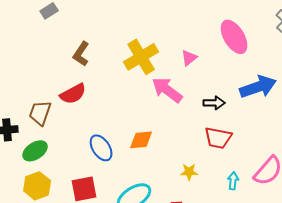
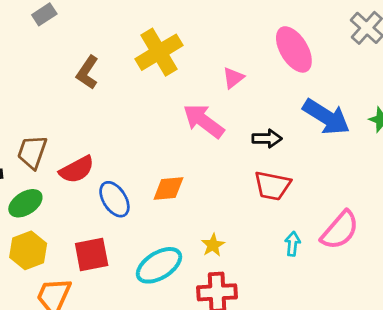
yellow cross: (141, 57) -> (159, 52), moved
blue arrow: (258, 87) -> (326, 117), turned 51
red semicircle: (73, 94) -> (77, 170), moved
yellow star: (189, 172) -> (213, 245), moved, turned -30

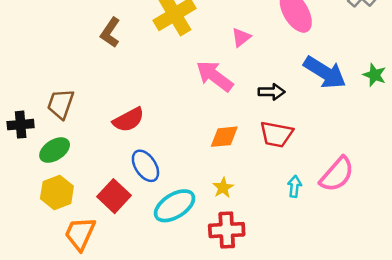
red semicircle: (77, 170) -> (128, 120), moved
orange diamond: (168, 188) -> (224, 137), moved
blue ellipse: (114, 199) -> (145, 166), moved
red square: (92, 255) -> (114, 196), turned -36

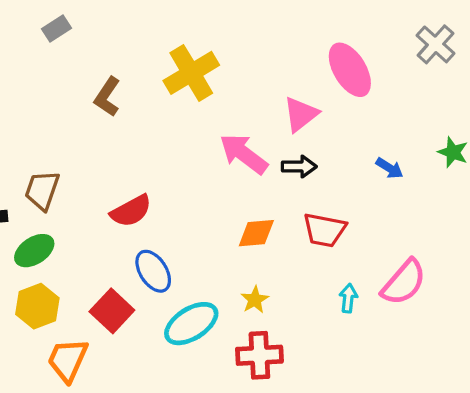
pink triangle: (241, 37) -> (301, 114), moved, size x1.4
blue arrow: (325, 72) -> (390, 168), moved, size x0.5
black arrow: (272, 92) -> (299, 167), moved

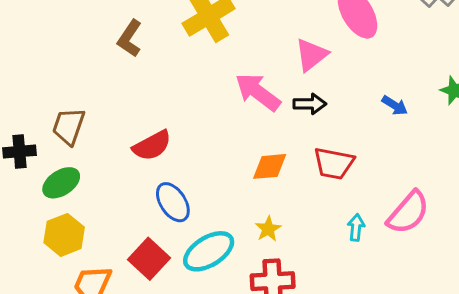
red square: (112, 311) -> (149, 259), moved

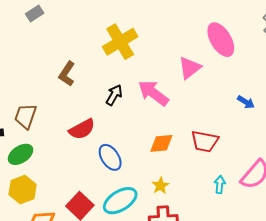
brown L-shape: (130, 38) -> (67, 74), moved
black arrow: (310, 104) -> (114, 95), moved, turned -60
blue ellipse: (173, 202) -> (110, 157), moved

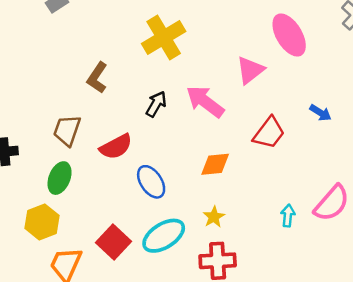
brown trapezoid: (26, 116) -> (67, 130), moved
red trapezoid: (205, 141) -> (269, 133), moved, turned -64
green ellipse: (21, 154) -> (60, 178), moved, turned -35

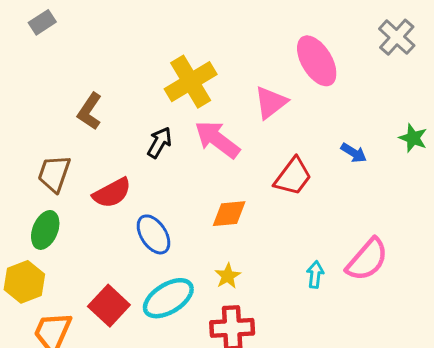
yellow cross: (164, 38) -> (191, 82), moved

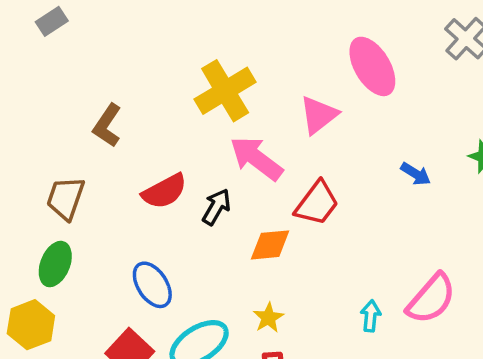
black arrow: (159, 142) -> (216, 207), moved
red trapezoid: (293, 177) -> (317, 203), moved
red semicircle: (112, 193) -> (164, 191), moved
blue ellipse: (153, 234) -> (152, 285), moved

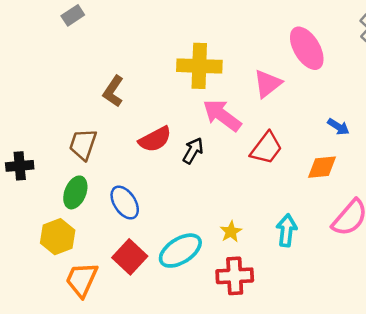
yellow cross: (225, 91) -> (199, 66), turned 33
orange diamond: (270, 245) -> (322, 167), moved
blue ellipse: (152, 285) -> (125, 203), moved
cyan arrow: (371, 316) -> (287, 230), moved, size x1.4

